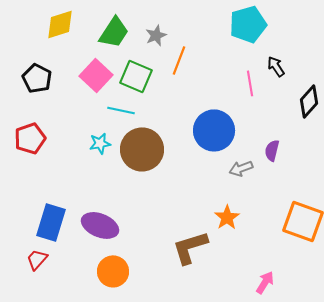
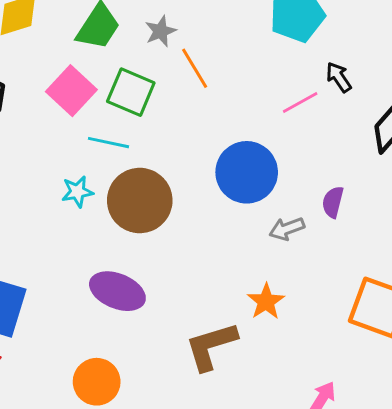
orange line: (179, 60) -> (195, 68), turned -52
pink line: (250, 83) -> (300, 102), turned 70
purple ellipse: (100, 225) -> (117, 291), moved

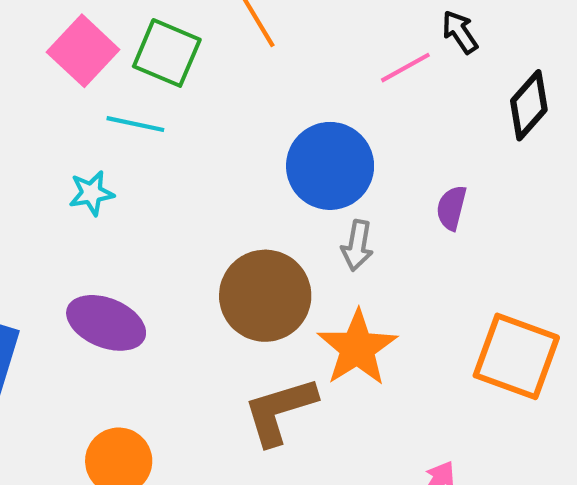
brown circle: (140, 201) -> (265, 296), moved
gray arrow: (287, 229) -> (357, 245), moved, turned -60
purple ellipse: (117, 291) -> (106, 323), moved
orange star: (266, 302) -> (357, 348), size x1.5

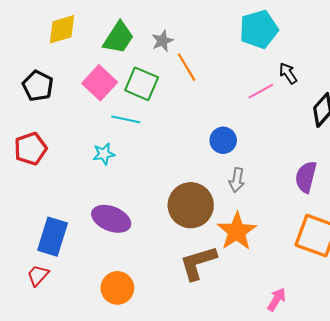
blue circle: (330, 166) -> (223, 140), size x0.6
purple semicircle: (451, 208) -> (306, 177), moved, size x1.4

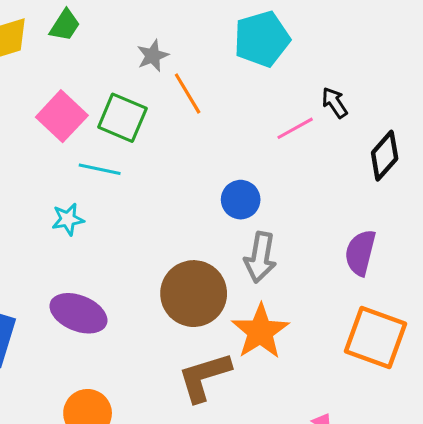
cyan pentagon: (259, 29) -> (262, 39), moved
green trapezoid: (118, 38) -> (65, 25), moved, size x0.7
gray arrow: (237, 180) -> (260, 257), size x1.4

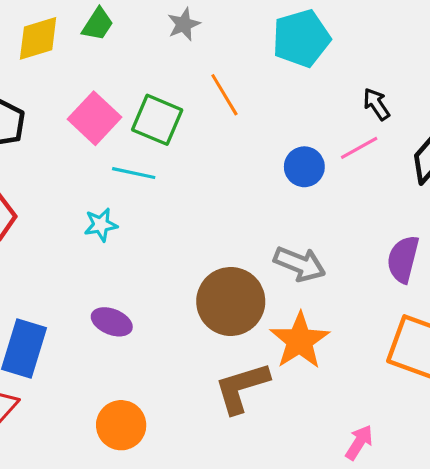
gray star: (153, 56) -> (184, 24), moved
pink line: (295, 128) -> (359, 148), moved
blue circle: (241, 200) -> (304, 167), moved
gray arrow: (260, 257) -> (300, 264), turned -78
purple ellipse: (78, 313) -> (112, 322), size x0.7

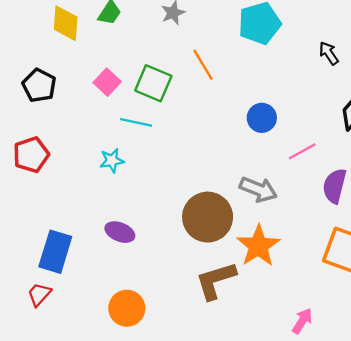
yellow diamond: (38, 38) -> (66, 23), turned -69
black arrow: (376, 104) -> (329, 53), moved
pink square: (94, 118) -> (107, 82), size x0.7
pink line: (359, 148) -> (302, 151), moved

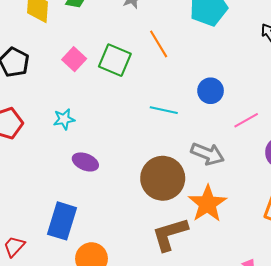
cyan line: (136, 122) -> (164, 110), moved
cyan star: (112, 161) -> (64, 119), moved
purple ellipse: (120, 232) -> (85, 162), moved
blue rectangle: (55, 252) -> (62, 221), moved

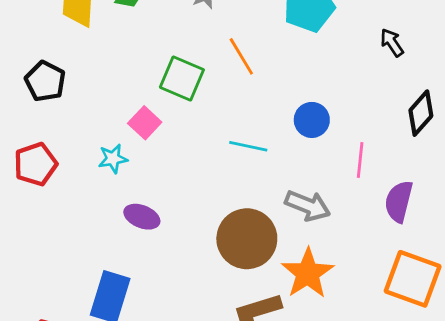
pink square: (74, 59) -> (145, 123), moved
pink line: (246, 120) -> (360, 160), turned -55

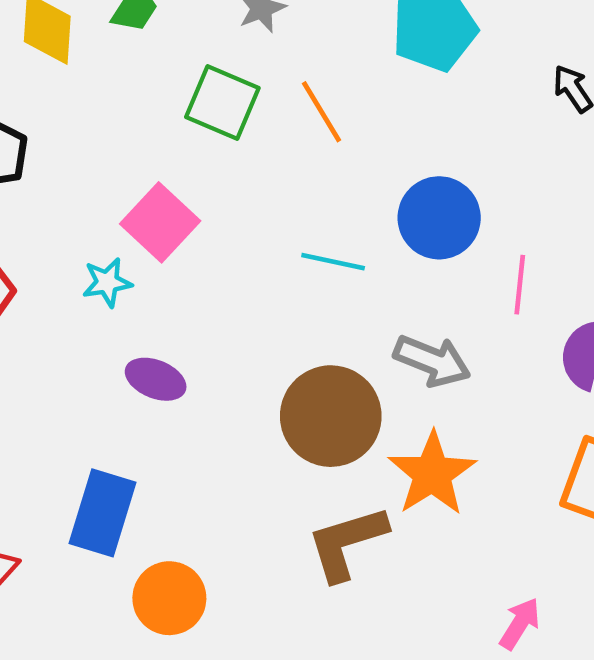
green square: (182, 79) -> (222, 103), moved
blue circle: (312, 120) -> (439, 218), size x1.4
pink square: (145, 123) -> (160, 222), size x1.4

